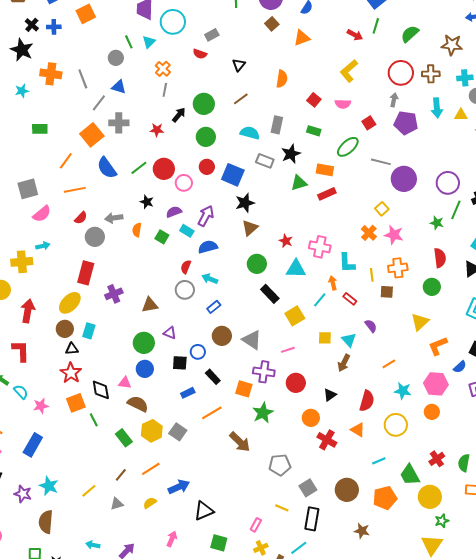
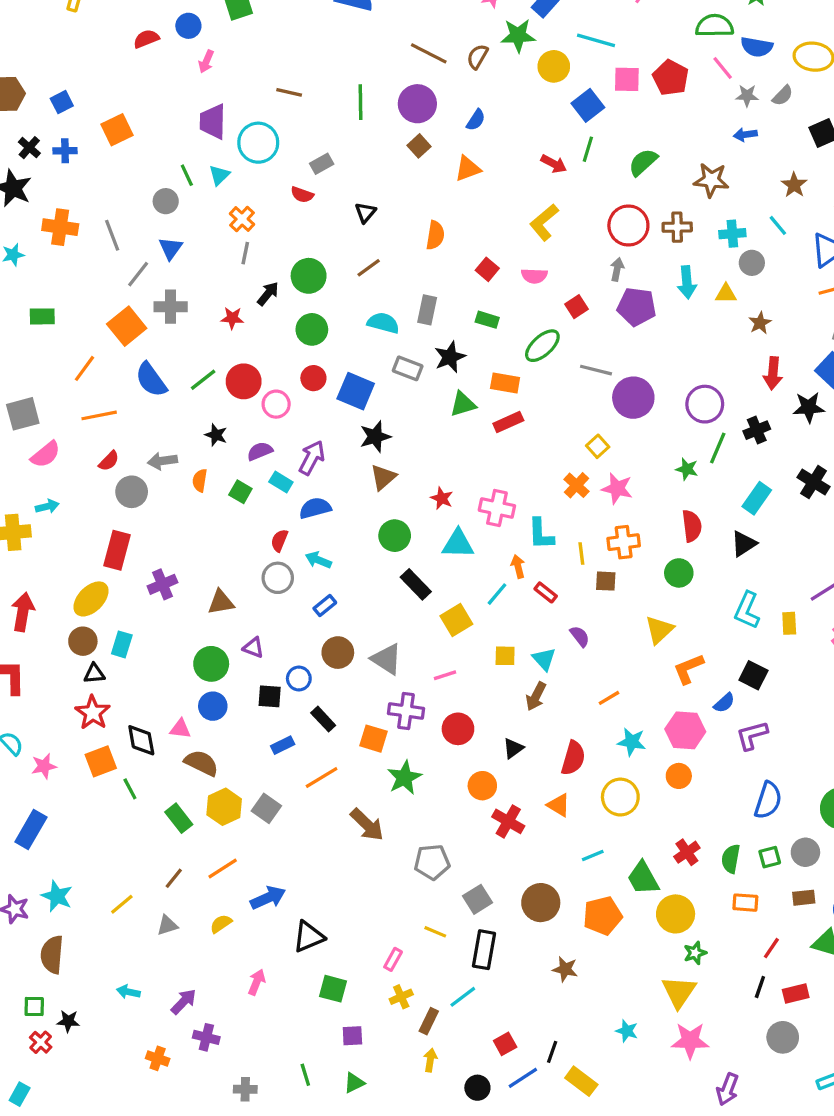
blue triangle: (119, 87) -> (171, 248), turned 49

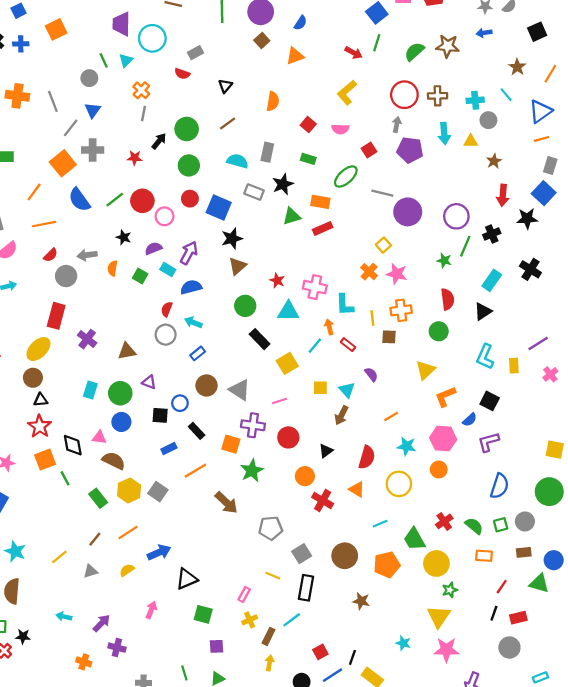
brown star: (711, 180) -> (448, 46), moved
purple cross: (162, 584) -> (87, 339), turned -30
cyan rectangle: (122, 644) -> (90, 390), moved
green semicircle: (731, 859) -> (474, 526), turned 120

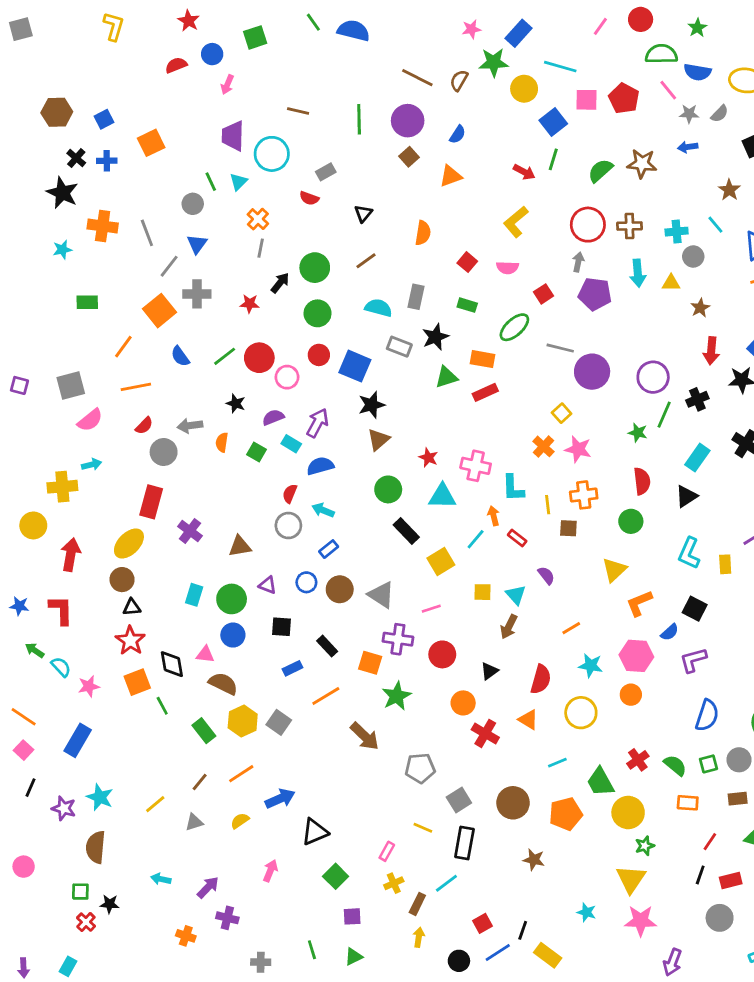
blue semicircle: (79, 200) -> (180, 356), size x0.7
blue circle: (180, 403) -> (306, 582), moved
green square: (203, 614) -> (336, 876), turned 30

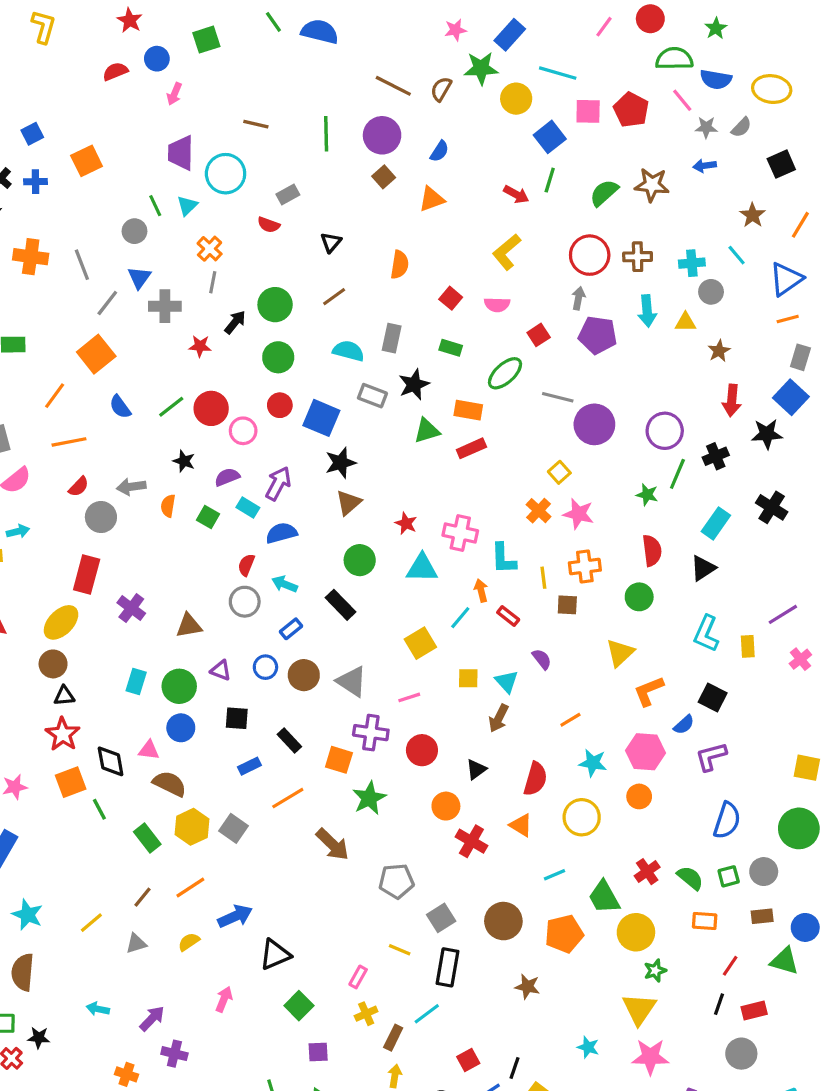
gray cross: (197, 294) -> (165, 306), moved
black rectangle: (406, 531) -> (341, 605), moved

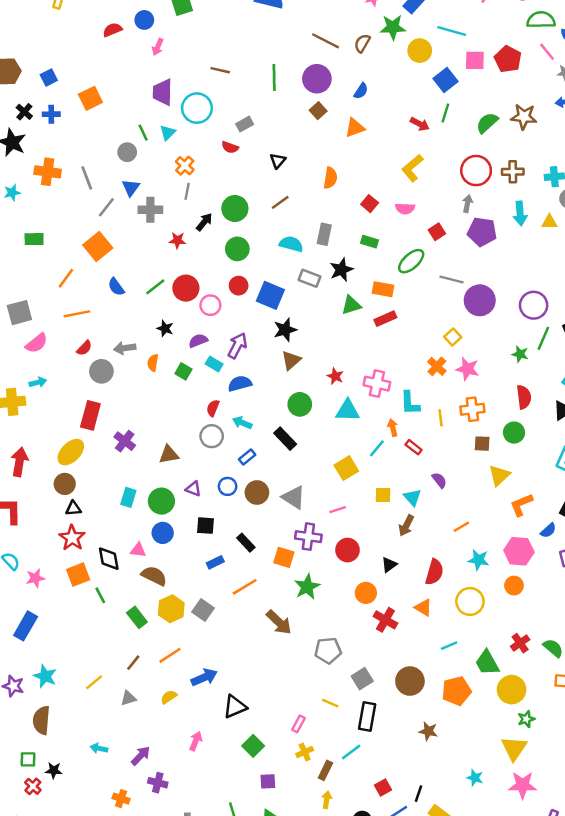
brown square: (567, 605) -> (482, 444), moved

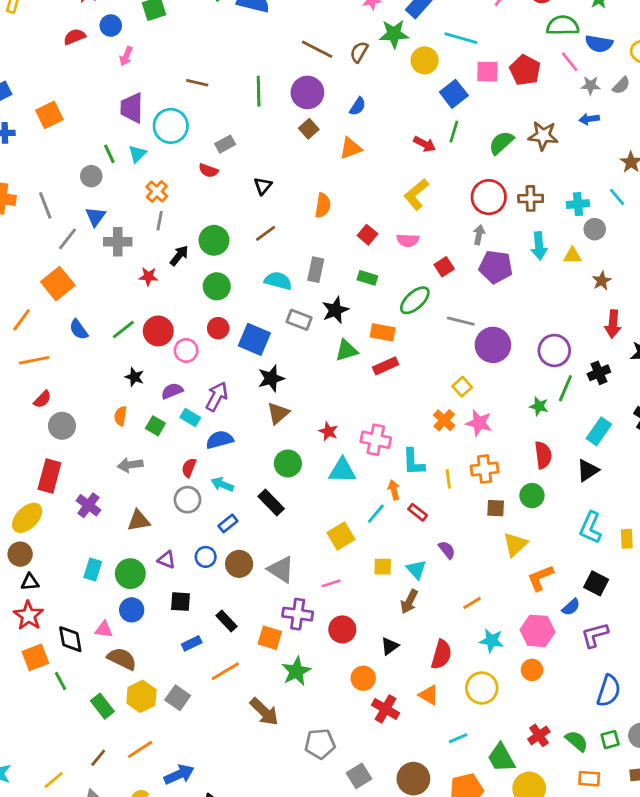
gray arrow: (125, 348) -> (130, 465), moved

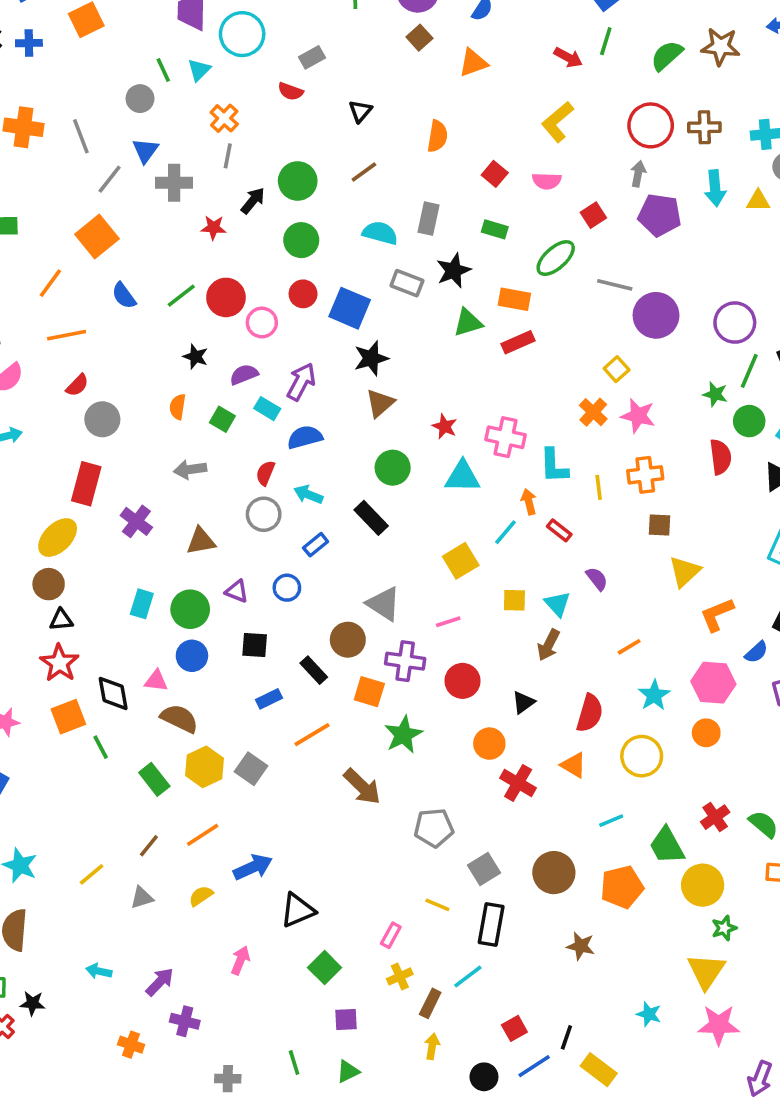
green circle: (532, 496) -> (749, 421), moved
brown circle: (239, 564) -> (348, 640), moved
cyan star: (492, 641) -> (654, 695), turned 30

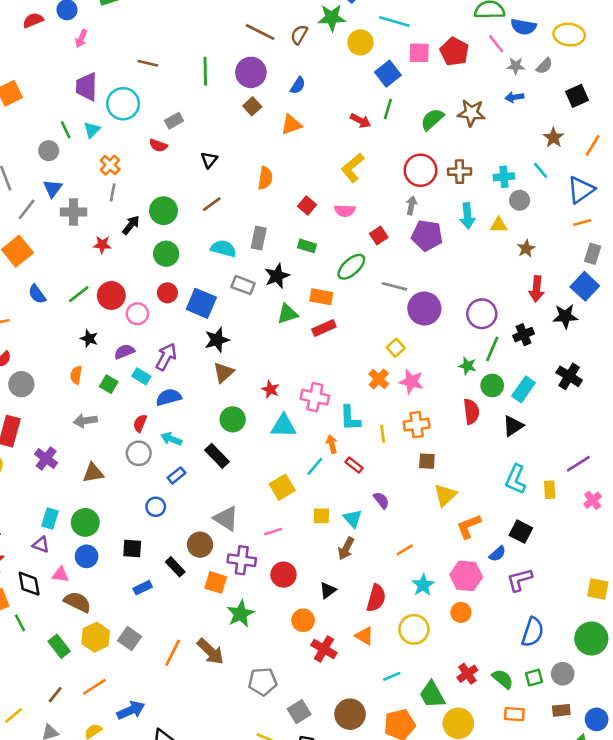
purple triangle: (237, 591) -> (41, 545), moved
orange line: (312, 735) -> (173, 653), moved, turned -32

